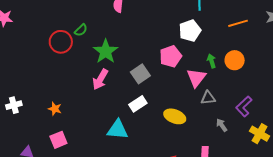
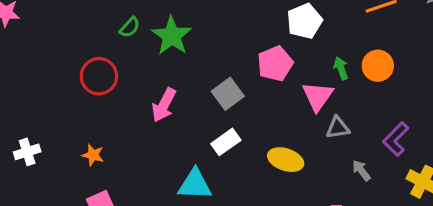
red circle: (61, 42) -> (99, 76), moved
green star: (106, 51) -> (172, 36), moved

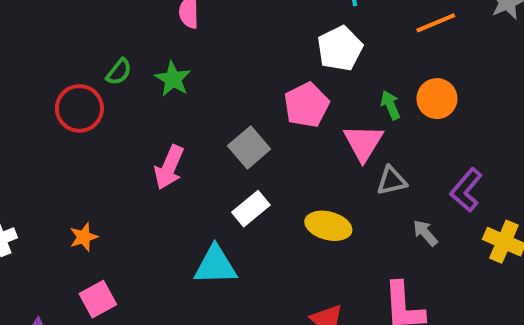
green star: (172, 36) -> (173, 79), size x0.7
red circle: (99, 76) -> (79, 108), moved
orange star: (93, 155) -> (84, 237), turned -30

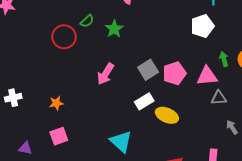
pink pentagon: (306, 105) -> (174, 73), moved
pink triangle: (363, 143) -> (207, 76), turned 45
yellow ellipse: (328, 226) -> (167, 115), moved
cyan triangle: (215, 265) -> (121, 142), moved, turned 35

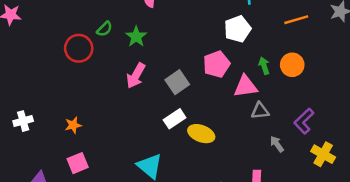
pink pentagon: (174, 73) -> (217, 64), moved
pink arrow: (106, 74) -> (136, 76), moved

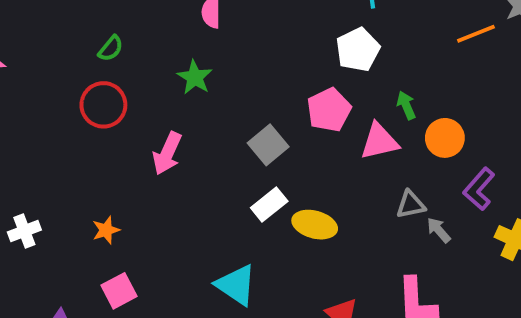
orange line: (296, 20) -> (476, 34), moved
green semicircle: (104, 29) -> (111, 48), moved
orange circle: (292, 65) -> (445, 138), moved
pink arrow: (136, 76) -> (167, 153), moved
gray triangle: (260, 111) -> (411, 205), moved

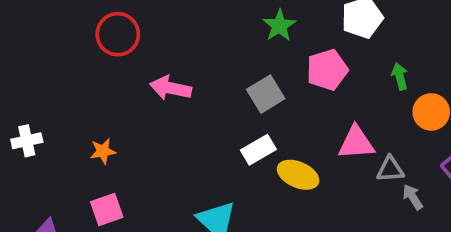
green star: (195, 77) -> (279, 26), moved
pink triangle: (379, 141) -> (356, 143), moved
pink arrow: (167, 153) -> (171, 88), turned 69

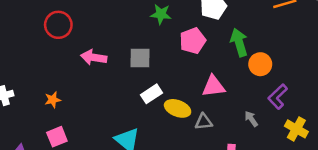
green star: (279, 26) -> (161, 14), turned -30
green arrow: (400, 76) -> (239, 42), size x1.6
gray square: (266, 94) -> (140, 58), moved, turned 35
gray triangle: (390, 169) -> (204, 122), moved

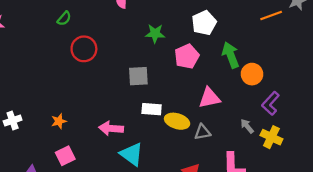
red circle: (58, 25) -> (84, 49), moved
pink arrow: (94, 57) -> (111, 128), moved
white rectangle: (152, 94) -> (152, 109), turned 42
yellow cross: (296, 129) -> (271, 137), moved

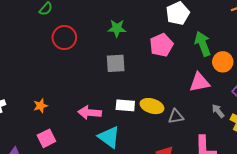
green star: (155, 33) -> (117, 28), moved
pink triangle: (209, 98) -> (199, 82), moved
white rectangle: (152, 109) -> (125, 105), moved

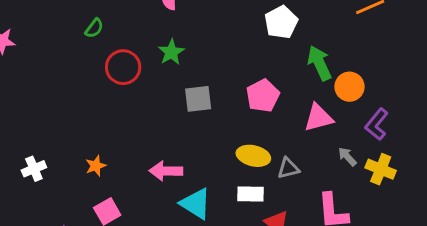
green star: (117, 28) -> (171, 52), moved, turned -30
pink pentagon: (161, 45) -> (263, 96), moved
white rectangle: (125, 105) -> (250, 194), moved

